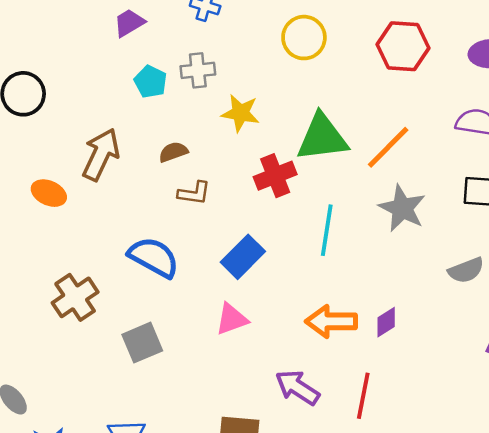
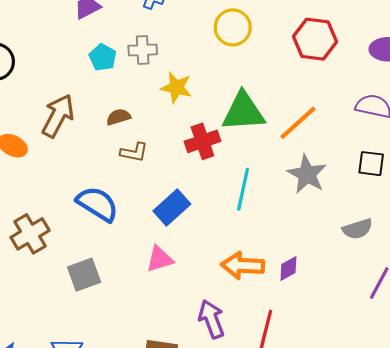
purple arrow: (297, 387) -> (211, 319), turned 33

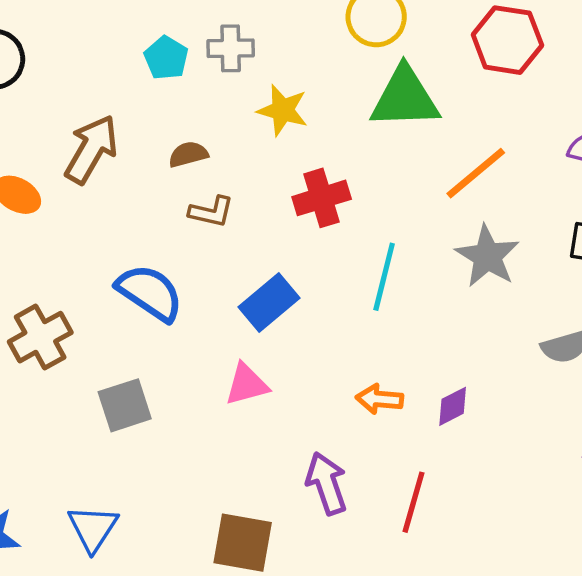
green triangle: (243, 112) -> (405, 98), moved
orange arrow: (243, 266) -> (379, 399), size x0.7

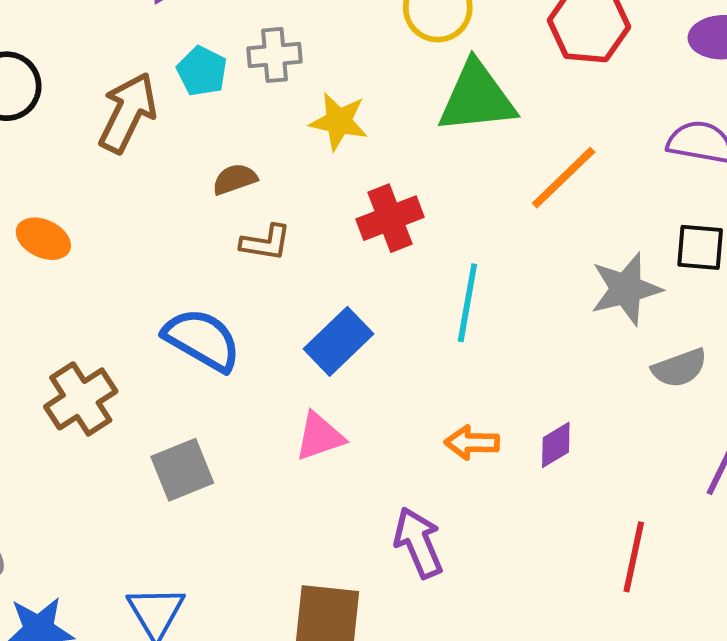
brown arrow: (91, 149) -> (128, 113), moved
gray star: (487, 256) -> (626, 289), moved, turned 30
red line: (414, 502) -> (634, 557), moved

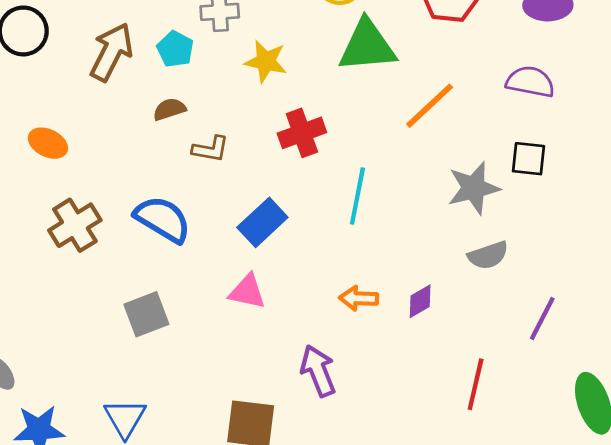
cyan pentagon: (202, 71) -> (175, 49), moved
brown semicircle: (235, 179) -> (169, 109), moved
gray semicircle: (679, 368) -> (488, 255), moved
brown cross: (81, 399) -> (75, 225), moved
pink triangle: (320, 436) -> (247, 292), turned 30

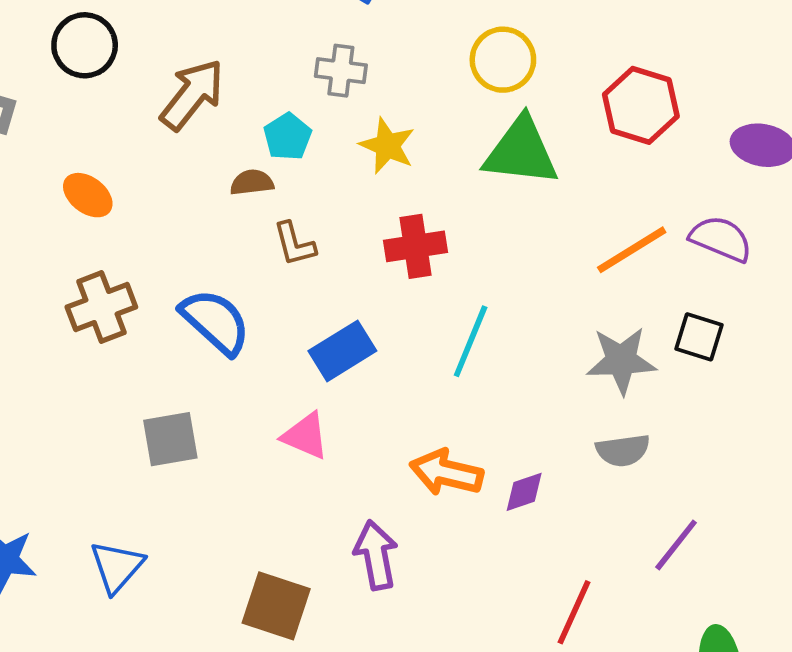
cyan pentagon: (175, 49) -> (288, 137), moved
orange line: (430, 106) -> (632, 250), moved
brown L-shape: (211, 149) -> (294, 244), turned 54
orange arrow: (359, 298) -> (446, 473), size x1.4

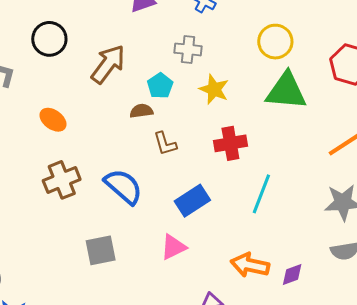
pink triangle: (305, 436) -> (173, 247), turned -48

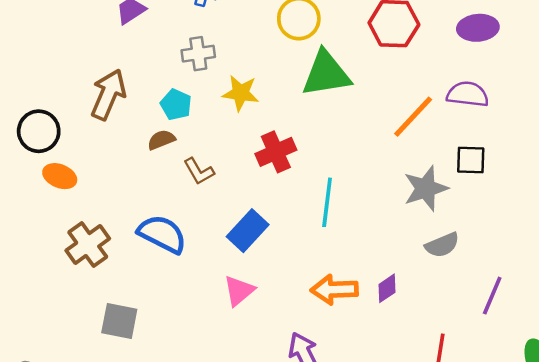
black circle: (49, 39) -> (39, 131), moved
gray square: (101, 250) -> (119, 321), moved, turned 36

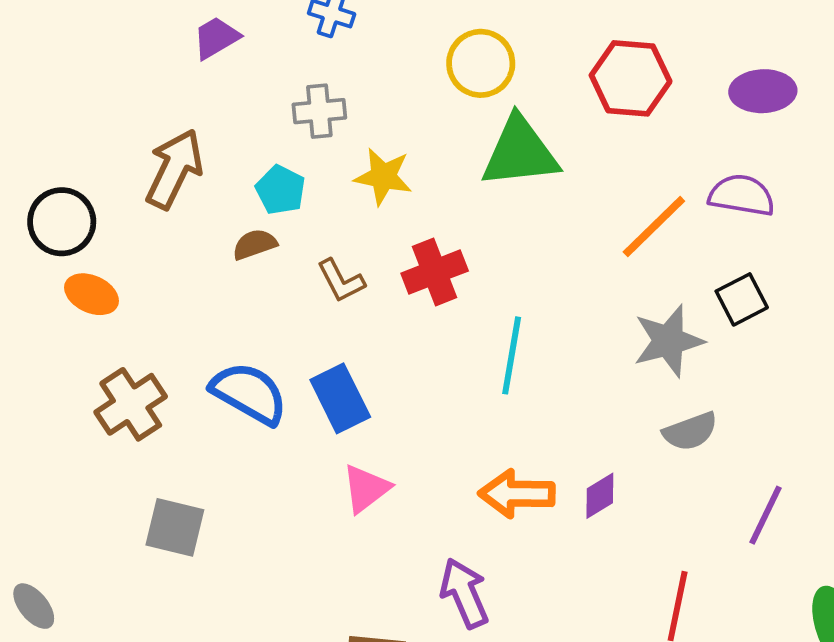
black square: (471, 160) -> (742, 299), turned -32
brown L-shape: (199, 171) -> (341, 281), moved
blue rectangle: (248, 231) -> (340, 398), moved, turned -72

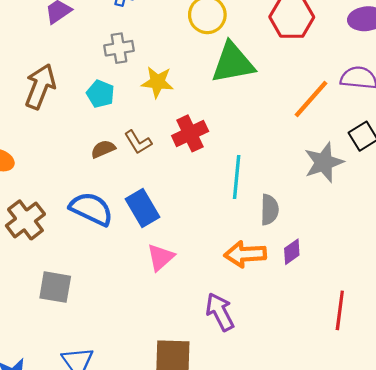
brown semicircle: (255, 244) -> (103, 149), moved
gray semicircle: (690, 431) -> (269, 210), moved, turned -64

